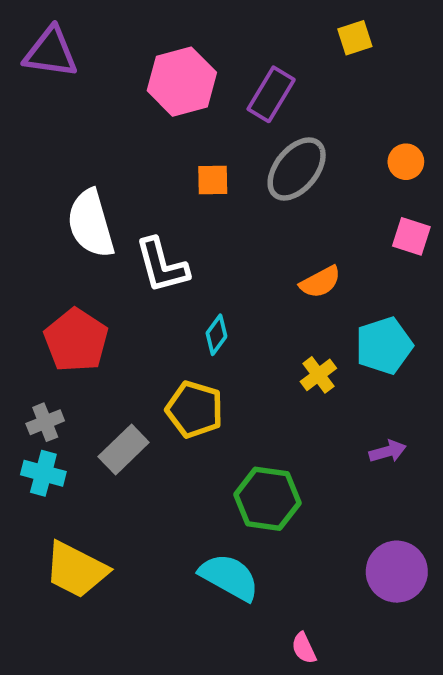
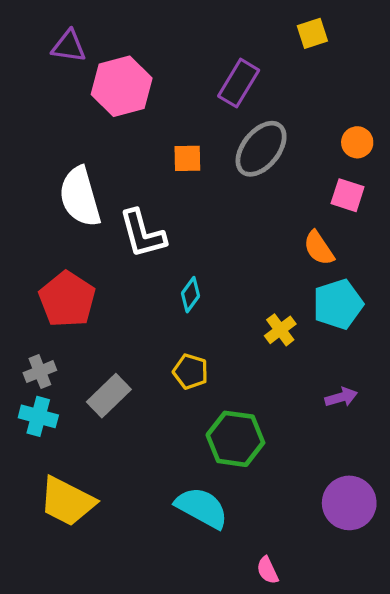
purple triangle: (51, 52) -> (69, 46), moved, size x0.7
pink hexagon: (182, 82) -> (122, 86), moved
pink square: (411, 236) -> (348, 195), moved
orange semicircle: (320, 282) -> (319, 248), moved, turned 84
yellow pentagon: (195, 409) -> (191, 372), moved, size x0.7

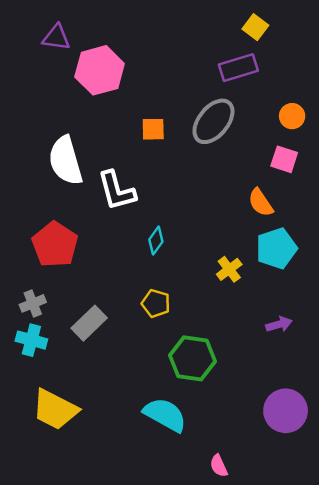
yellow square: (312, 33) -> (255, 27), turned -35
purple rectangle: (239, 83) -> (238, 68), moved, turned 42

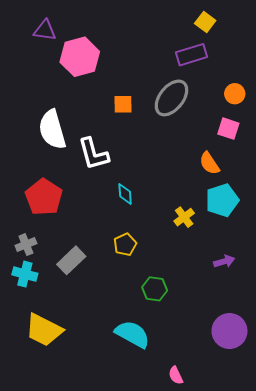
cyan diamond: (156, 241) -> (125, 194), turned -40
yellow pentagon: (156, 303) -> (125, 245), turned 30
green hexagon: (193, 358) -> (155, 289), size x0.7

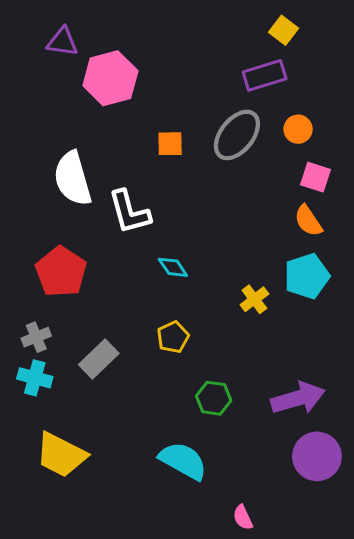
orange circle: (235, 94) -> (298, 129), moved
orange semicircle: (209, 163) -> (308, 221), moved
cyan diamond: (125, 194) -> (173, 267), turned -30
purple arrow: (224, 261) -> (298, 398), moved, size x1.8

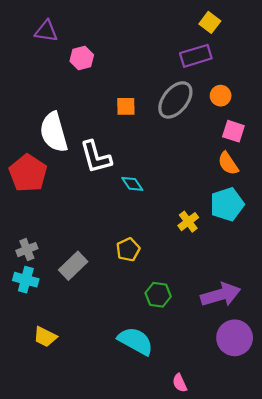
pink hexagon: (110, 78) -> (82, 58), size x0.6
cyan diamond: (173, 267) -> (132, 184), moved
red pentagon: (61, 272) -> (28, 173), moved
yellow trapezoid: (61, 455) -> (45, 337), size x0.6

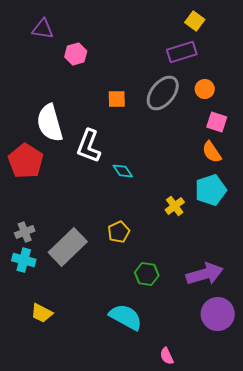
white L-shape: (96, 157) -> (89, 146), turned 36
gray rectangle: (73, 266) -> (68, 247), size x1.4

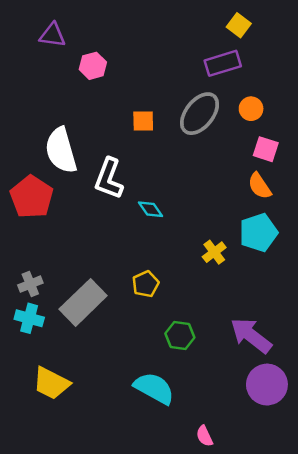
purple arrow: (205, 274) -> (251, 335), turned -126
yellow trapezoid: (42, 313) -> (51, 383), size x1.4

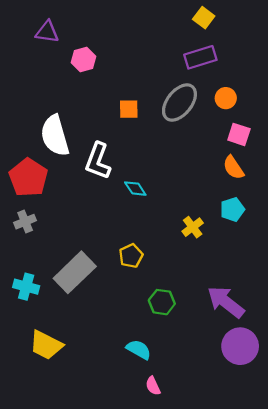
yellow square: (239, 25) -> (204, 18), moved
cyan pentagon: (258, 233) -> (232, 209), size x0.7
gray cross: (30, 284) -> (25, 222), moved
cyan semicircle: (154, 388) -> (139, 349), size x0.7
pink semicircle: (204, 436) -> (153, 386), moved

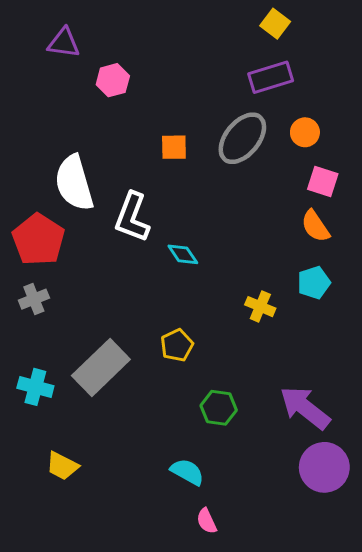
yellow cross: (193, 227) -> (260, 307), turned -30
yellow trapezoid: (46, 345) -> (62, 466), size x0.7

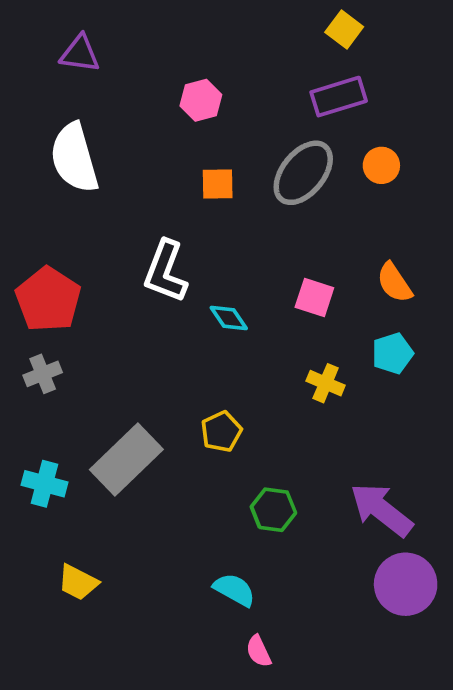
pink hexagon: (113, 80) -> (201, 100), moved
pink square: (323, 181) -> (314, 298), moved
white semicircle: (74, 183) -> (74, 158), moved

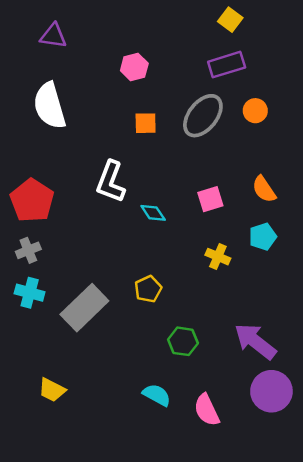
pink square: (314, 298) -> (210, 199), turned -35
cyan cross: (45, 484) -> (30, 293), moved
pink semicircle: (259, 651) -> (207, 410), moved, size x1.5

